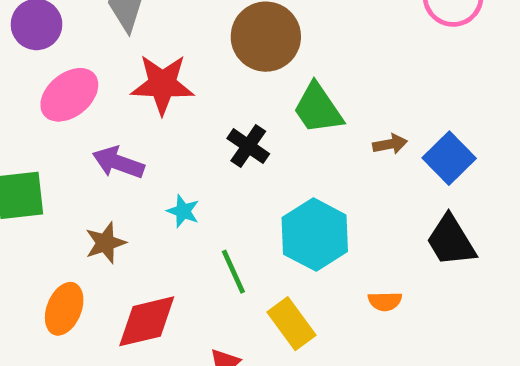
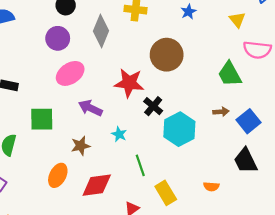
red star: (162, 84) -> (129, 83), moved
green trapezoid: (318, 109) -> (230, 74), moved
cyan hexagon: (315, 235) -> (179, 129), moved

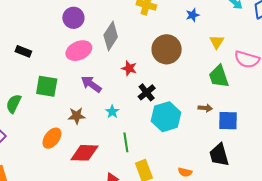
yellow triangle: (237, 20) -> (217, 42), moved
gray diamond: (101, 31) -> (111, 36), moved
red star: (129, 83) -> (129, 68), size x0.6
blue square: (249, 121) -> (228, 121), turned 30

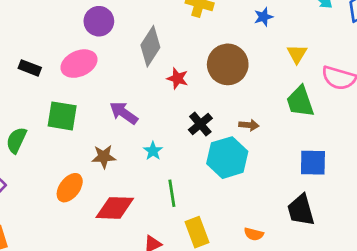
pink ellipse: (79, 51) -> (79, 64), moved
red star: (129, 68) -> (177, 78), moved
brown arrow: (205, 108) -> (249, 125), moved

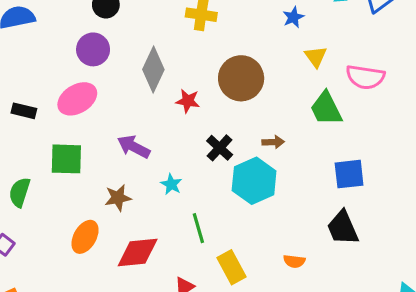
blue star: (263, 17) -> (293, 17), moved

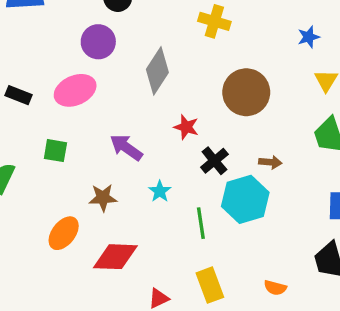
red star: (188, 101) -> (186, 127), moved
green square: (66, 159) -> (55, 151), size x0.7
green line: (198, 228) -> (201, 223), moved

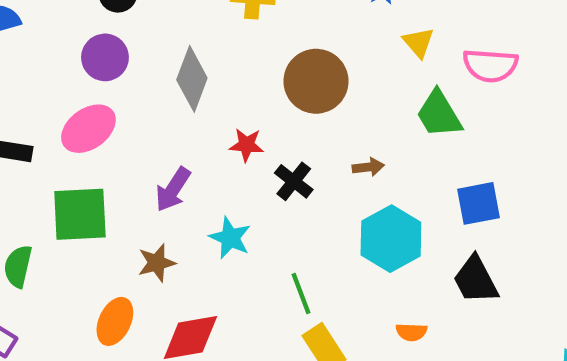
purple arrow: (126, 147) -> (173, 189), turned -80
green square: (55, 151) -> (80, 214), size x1.8
cyan star: (160, 191) -> (230, 238), size x1.4
cyan hexagon: (245, 199) -> (391, 239), moved
green line: (201, 223) -> (301, 293), moved

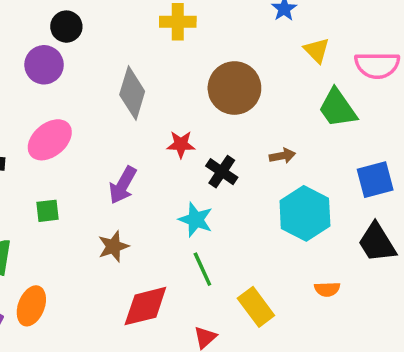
purple circle: (105, 57) -> (44, 65), moved
green square: (80, 214) -> (48, 211), size x0.5
cyan star: (230, 238) -> (196, 220), moved
green line: (301, 293) -> (202, 269), moved
orange ellipse: (115, 321) -> (31, 306), moved

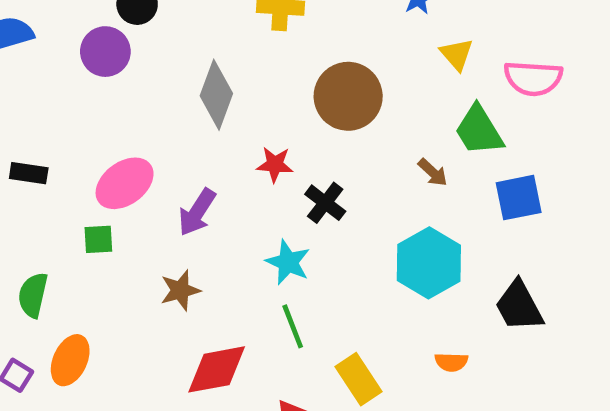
pink ellipse: (50, 140) -> (125, 183), moved
brown arrow: (282, 156) -> (433, 172), moved, turned 50
blue square: (375, 180) -> (519, 198), moved

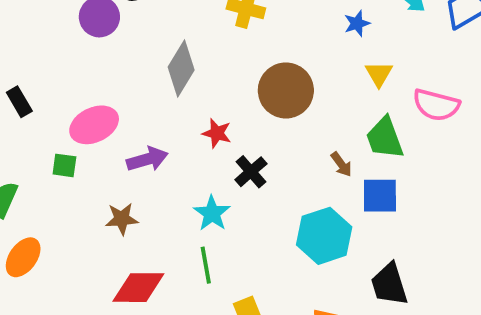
black rectangle: (29, 173) -> (19, 102), turned 40
blue square: (519, 198) -> (380, 196), moved
purple arrow: (197, 212) -> (147, 159), turned -150

